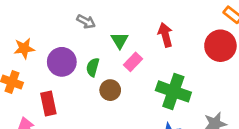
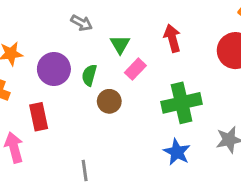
green cross: (173, 91) -> (182, 103), turned -32

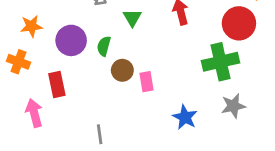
pink rectangle: (135, 69) -> (147, 82), moved, turned -54
green cross: (182, 103) -> (220, 62), moved

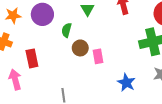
purple circle: (71, 40) -> (42, 14), moved

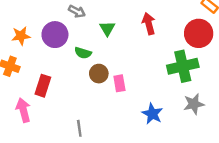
green semicircle: (67, 30) -> (83, 53), turned -88
red rectangle: (32, 58) -> (43, 86), turned 30

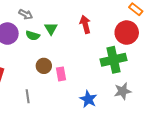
green semicircle: (83, 53) -> (33, 36), moved
gray line: (79, 128) -> (28, 96), moved

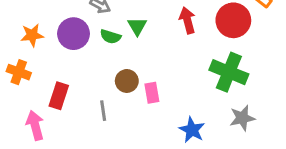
red circle: (127, 33) -> (233, 20), moved
green cross: (114, 60) -> (229, 72), turned 35
gray line: (28, 96) -> (103, 111), moved

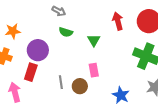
green triangle: (137, 26) -> (94, 40), moved
purple circle: (74, 34) -> (38, 50), moved
brown circle: (127, 81) -> (80, 86), moved

